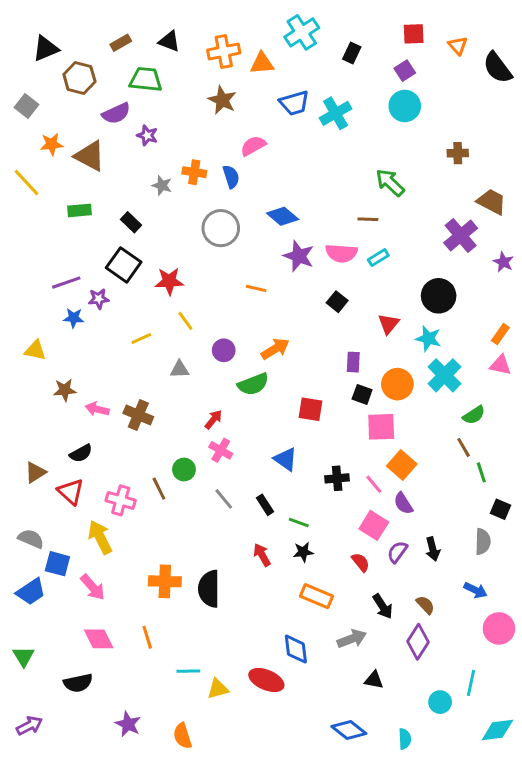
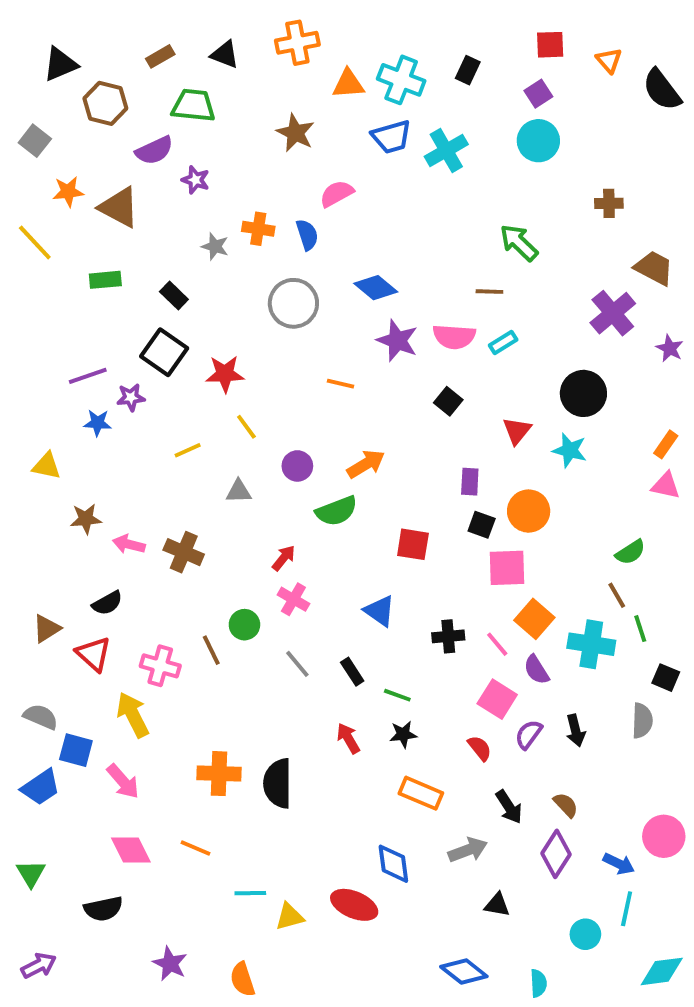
cyan cross: (302, 32) -> (401, 80), moved, turned -36
orange cross: (224, 52) -> (297, 43), moved
cyan cross: (444, 375) -> (591, 644), moved, turned -36
blue arrow: (475, 590) -> (619, 864), moved
orange line: (147, 637) -> (195, 848), turned -50

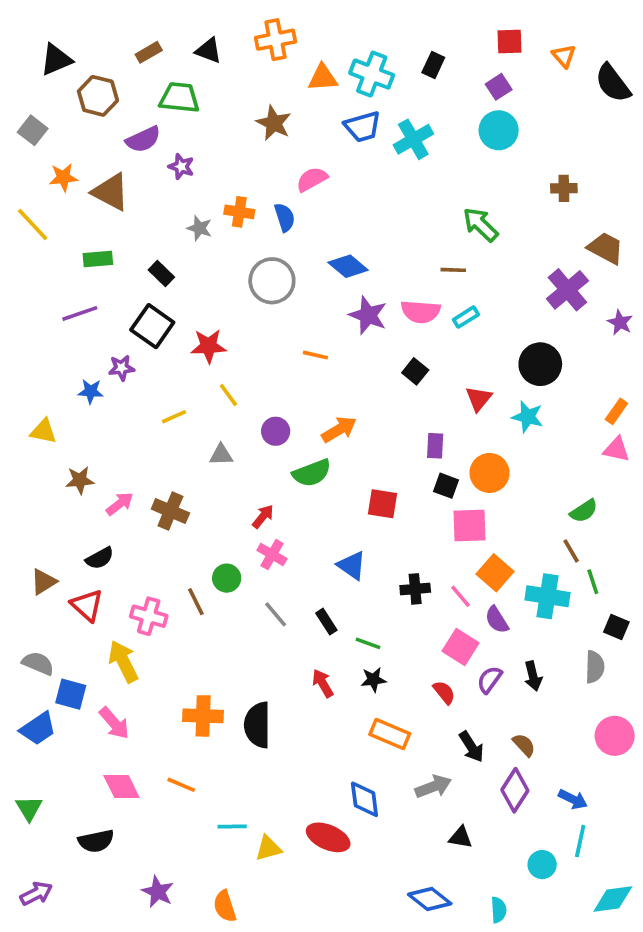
purple line: (88, 376) -> (80, 313), moved
pink arrow: (129, 544) -> (120, 504), turned 128
pink circle: (664, 836) -> (615, 736), moved

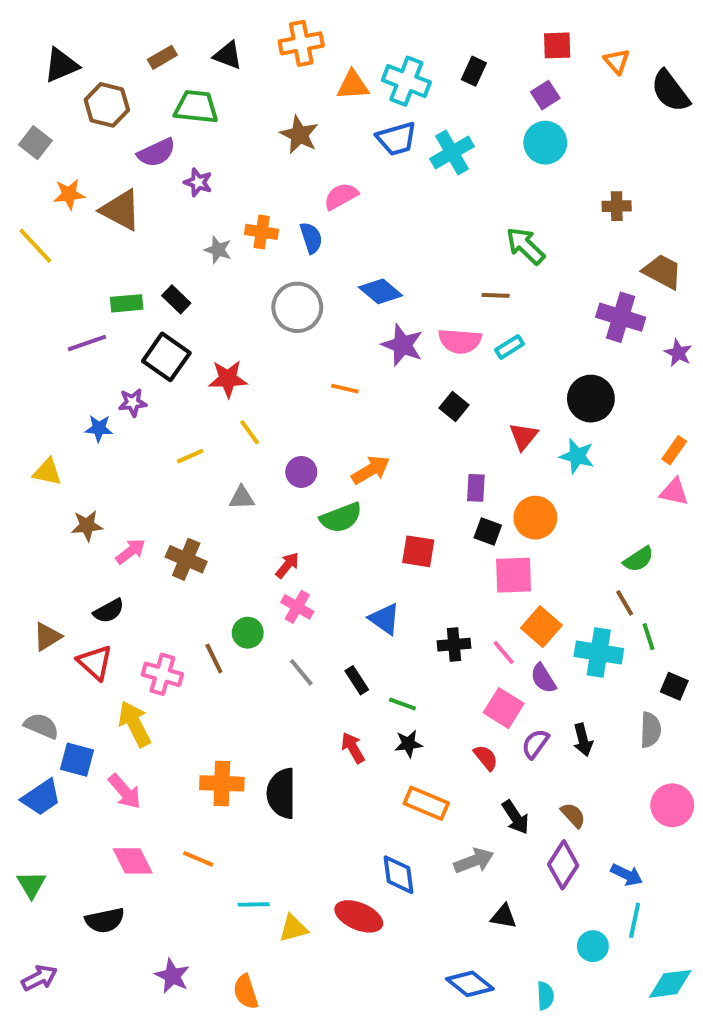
green rectangle: (98, 259) -> (127, 303), moved
purple cross: (567, 290) -> (621, 317), turned -33

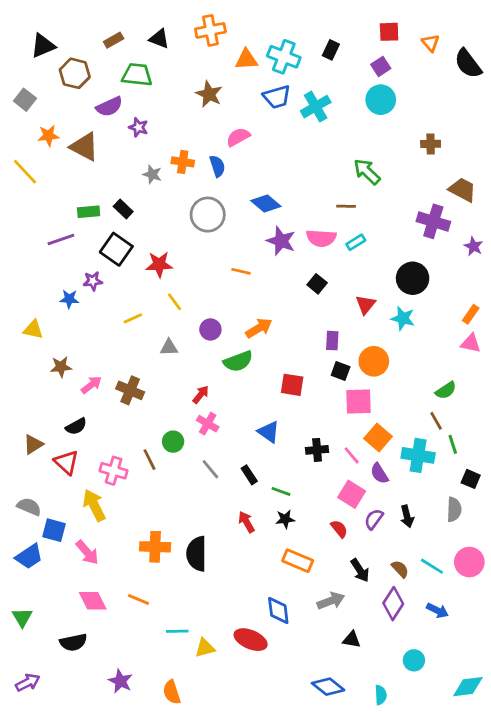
cyan line: (635, 920) -> (432, 566), moved, turned -70

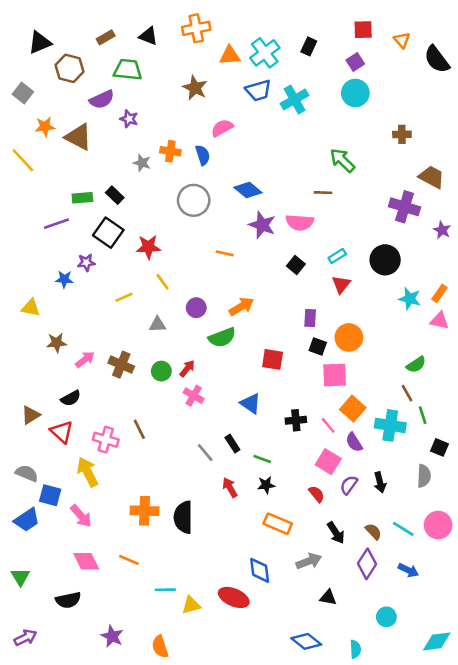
cyan cross: (284, 57) -> (265, 53), turned 32
cyan rectangle: (356, 242) -> (337, 256), moved
cyan star: (403, 318) -> (410, 299), moved
green circle: (173, 442) -> (161, 371), moved
gray line: (210, 469) -> (205, 453), moved

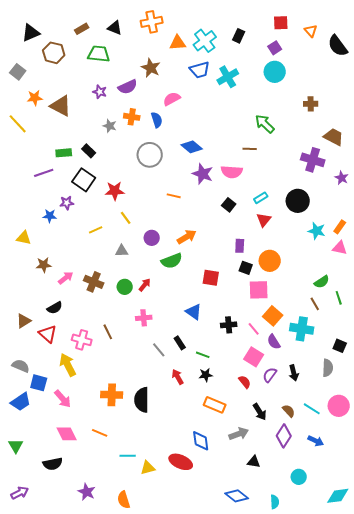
purple semicircle: (102, 99) -> (128, 87), moved
pink cross: (194, 396) -> (144, 318), moved, turned -35
green line: (423, 415) -> (339, 298), moved

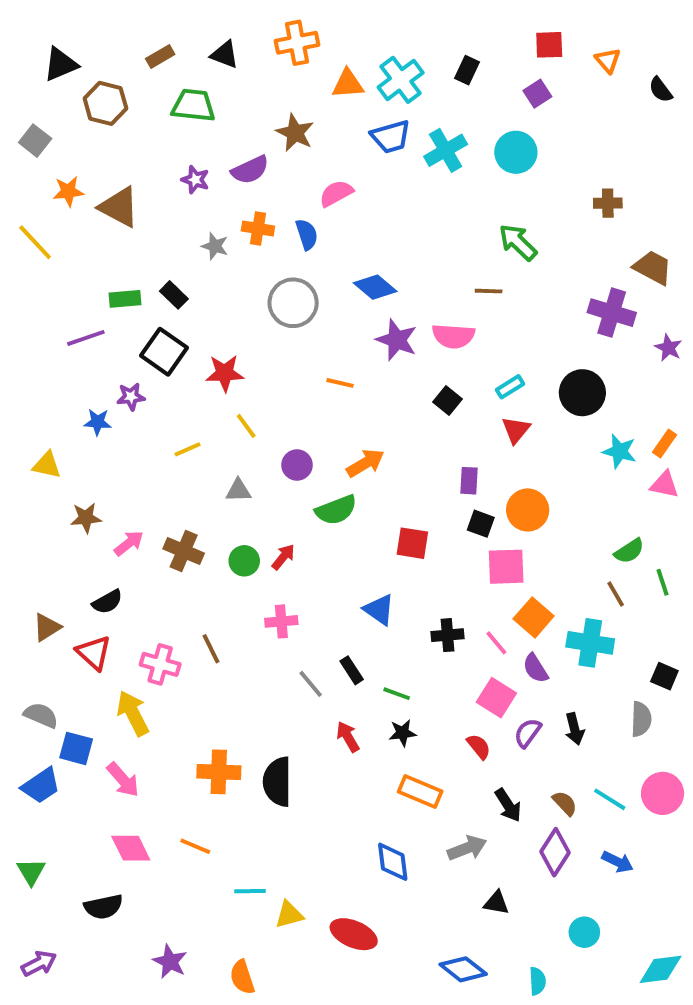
black semicircle: (338, 46) -> (661, 90), size x0.6
cyan circle: (275, 72) -> (516, 152), moved
red ellipse: (181, 462) -> (354, 934), moved

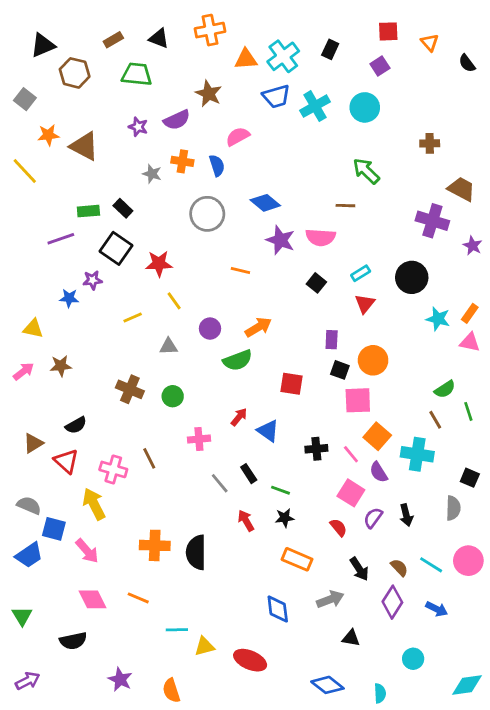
pink arrow: (129, 543) -> (23, 371), moved
red arrow: (283, 557) -> (239, 417), moved

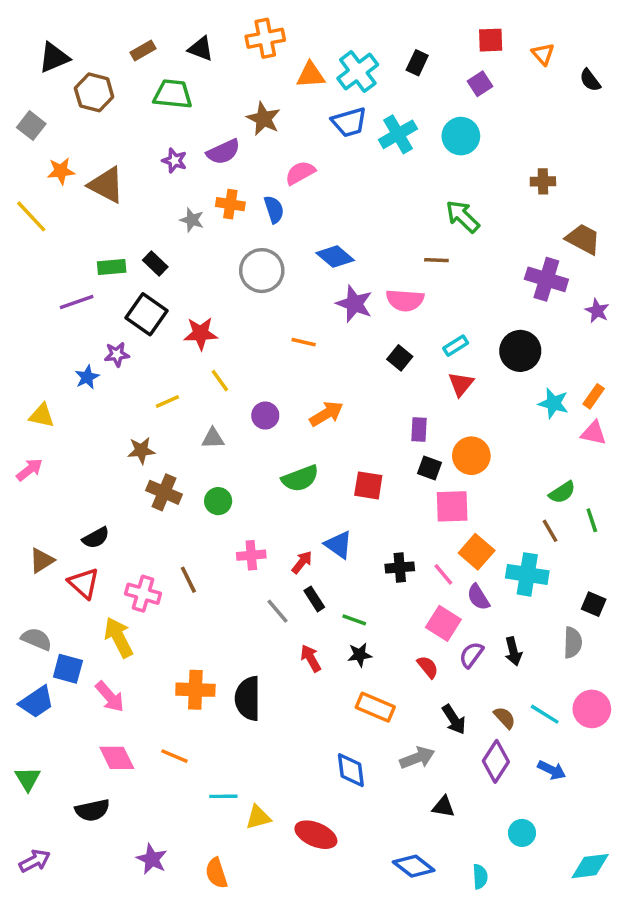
blue star: (69, 298) -> (87, 377), turned -30
green semicircle: (238, 360) -> (300, 478), moved
brown star: (61, 366) -> (141, 450), moved
red arrow: (239, 417) -> (302, 562), moved

